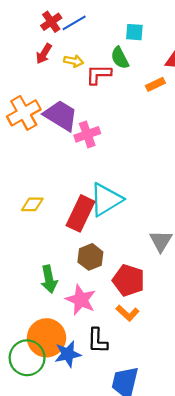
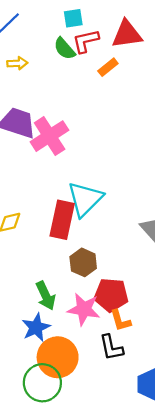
red L-shape: (99, 74) -> (86, 41), moved
pink cross: (87, 134) -> (50, 136), size x1.4
red pentagon: (129, 280) -> (111, 295), moved
orange L-shape: (128, 313) -> (120, 321), moved, turned 45
blue star: (68, 354) -> (36, 327), moved

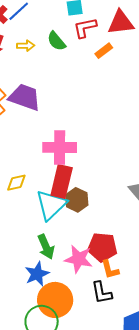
green semicircle: (64, 49) -> (56, 41), moved
pink cross: (50, 136) -> (60, 147), moved, turned 32
cyan triangle: (85, 199) -> (51, 205), moved
brown hexagon: (83, 262) -> (77, 200), moved

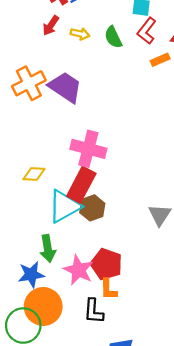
red L-shape: (85, 28) -> (147, 31), turned -55

